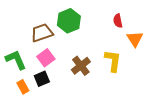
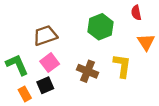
green hexagon: (69, 21) -> (100, 27), moved
red semicircle: (118, 21) -> (136, 13), moved
brown cross: (81, 66) -> (87, 71), turned -30

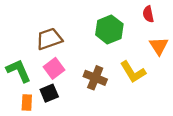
yellow L-shape: (122, 66) -> (133, 72), turned 140
orange rectangle: (25, 94) -> (27, 103), turned 32

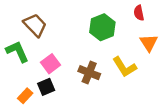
brown trapezoid: (49, 39) -> (35, 25), moved, turned 65
green L-shape: (19, 71) -> (17, 52), moved
orange rectangle: (27, 103) -> (25, 96), turned 40

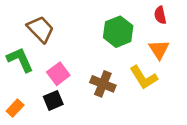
orange triangle: (149, 43) -> (159, 50), moved
orange rectangle: (25, 96) -> (15, 108), moved

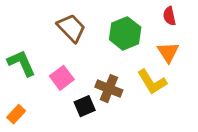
brown trapezoid: (41, 29) -> (71, 28), moved
black square: (53, 100) -> (85, 106), moved

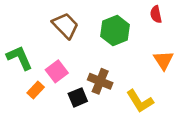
orange triangle: (168, 52) -> (163, 60), moved
yellow L-shape: (152, 82) -> (140, 101), moved
orange rectangle: (16, 114) -> (36, 90), moved

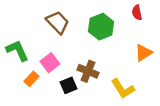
orange triangle: (163, 60) -> (143, 53), turned 30

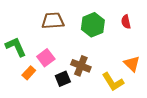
red semicircle: (137, 13) -> (126, 22), moved
brown trapezoid: (58, 22) -> (53, 21), turned -50
orange triangle: (143, 53) -> (132, 64), moved, turned -42

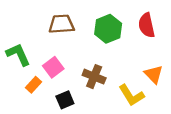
red semicircle: (126, 22) -> (147, 25), size x1.5
black square: (63, 79) -> (65, 100), moved

